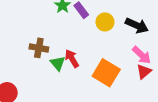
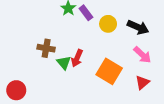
red arrow: (72, 59) -> (77, 58), turned -126
red triangle: (144, 72) -> (142, 82), moved

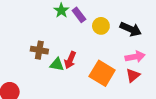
pink arrow: (142, 55) -> (135, 57), turned -54
green triangle: (64, 63) -> (57, 64), turned -40
red triangle: (142, 82) -> (133, 75), moved

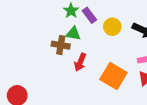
brown cross: (39, 50) -> (61, 45), moved
green triangle: (57, 64) -> (73, 34), moved

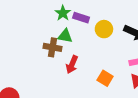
purple rectangle: (89, 15) -> (81, 18), turned -35
orange square: (113, 76) -> (105, 78), size x0.6

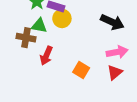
yellow circle: (104, 29) -> (62, 18), moved

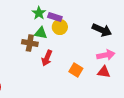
red triangle: (115, 72) -> (104, 72), turned 48

